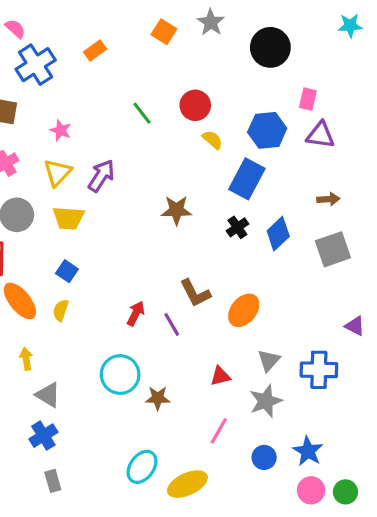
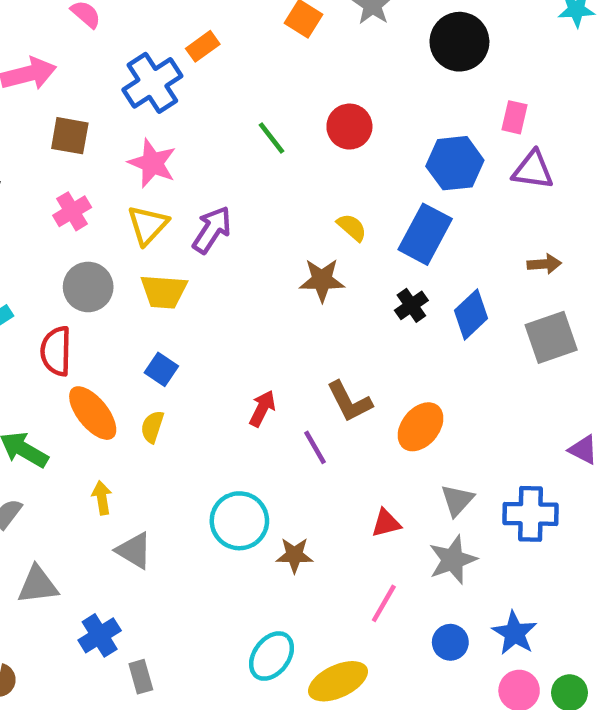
blue cross: (36, 65) -> (152, 83), moved
pink star: (61, 130) -> (152, 163), size x1.5
yellow semicircle: (212, 140) -> (352, 227), moved
red arrow: (136, 313) -> (262, 408), moved
blue cross: (43, 436) -> (100, 635), moved

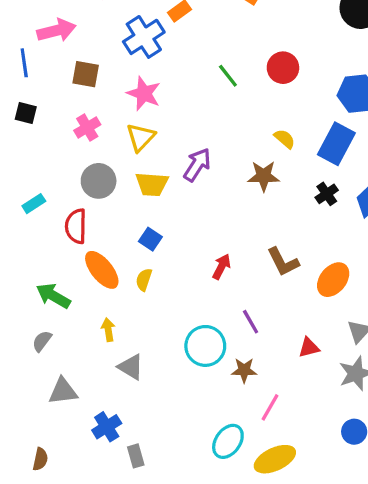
purple arrow: (212, 230) -> (197, 165), moved
purple line: (315, 447) -> (251, 322), moved
pink line: (384, 603) -> (270, 407), moved

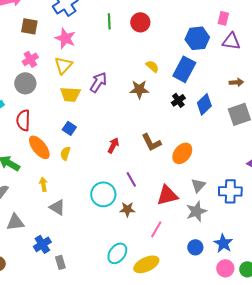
red circle: (283, 68) -> (140, 22), moved
green line: (228, 76) -> (109, 21), moved, turned 35
gray circle: (99, 181) -> (25, 83), moved
red triangle: (309, 348) -> (167, 195), size x1.6
pink line: (270, 407) -> (156, 229), moved

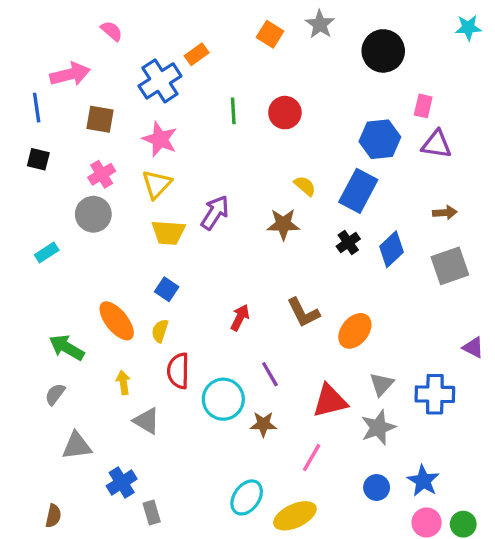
red semicircle: (23, 120) -> (178, 371), moved

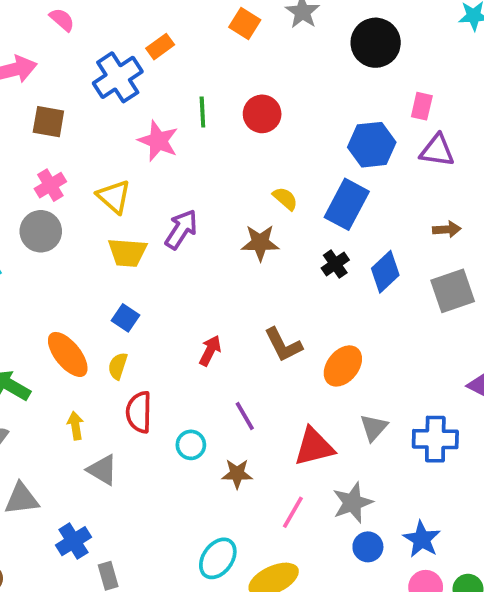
pink star: (160, 139) -> (158, 141), moved
yellow triangle: (157, 184) -> (114, 197), turned -32
cyan circle: (223, 399) -> (191, 445), size x0.6
gray star: (378, 428) -> (353, 503), moved

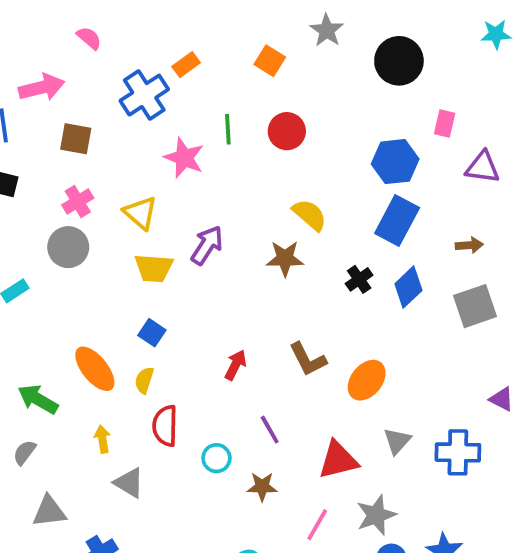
orange square: (245, 23) -> (270, 61), moved
purple triangle: (437, 150) -> (483, 167), moved
yellow semicircle: (285, 199) -> (310, 215), size x1.4
blue rectangle: (347, 204) -> (397, 220), moved

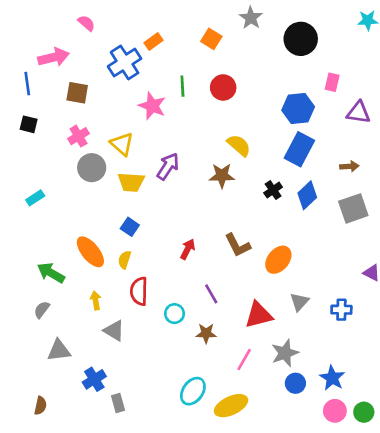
gray circle: (68, 247) -> (92, 168), moved
blue cross: (458, 452) -> (341, 310), size x0.7

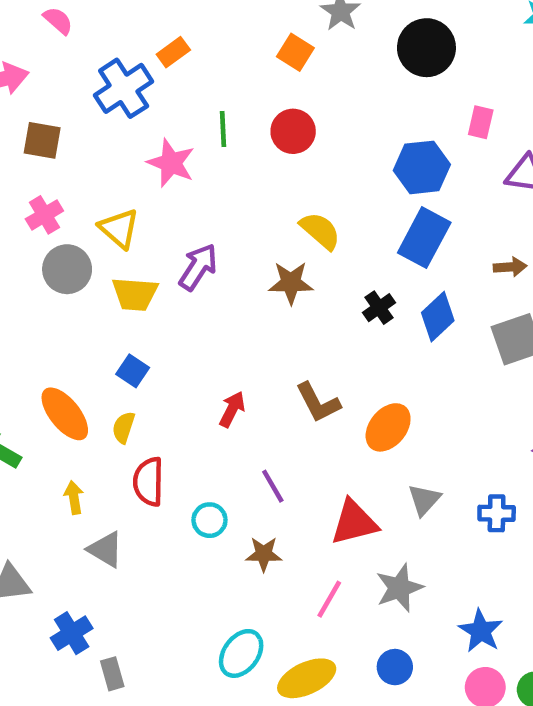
orange square: (211, 39) -> (295, 52), moved
blue circle: (295, 383) -> (395, 667), moved

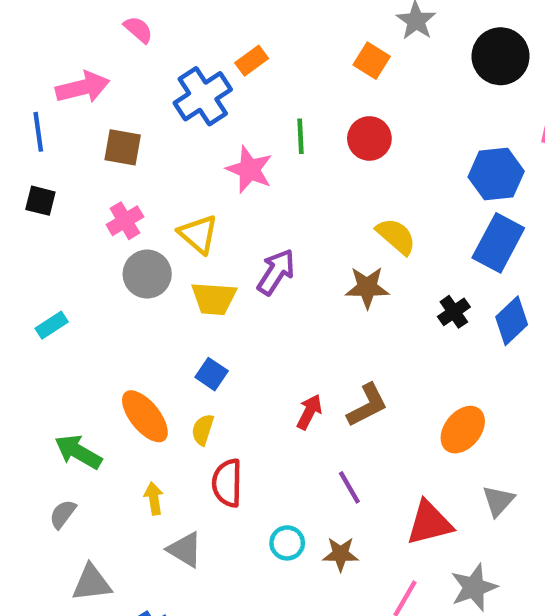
brown L-shape: (318, 403) -> (367, 405), moved, turned -90
cyan circle: (209, 520) -> (287, 543), moved

